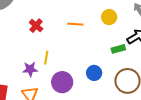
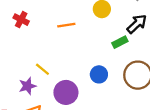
red cross: (36, 26) -> (21, 20), moved
yellow line: (46, 58) -> (42, 69), turned -48

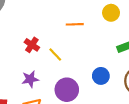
red cross: (21, 20) -> (32, 45), moved
yellow line: (42, 69) -> (55, 54), moved

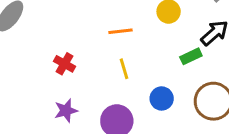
yellow line: (55, 54) -> (124, 69), moved, turned 32

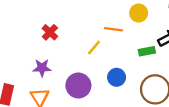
orange line: (120, 31) -> (113, 29), moved
yellow line: (124, 69) -> (94, 48), turned 42

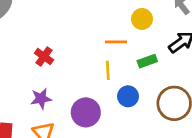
yellow line: (94, 48) -> (108, 70), moved, turned -35
green rectangle: (147, 51) -> (147, 61), moved

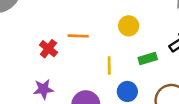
yellow circle: (142, 19) -> (129, 26), moved
orange line: (116, 42) -> (78, 36), moved

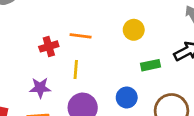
red cross: (48, 49) -> (49, 46), turned 30
yellow line: (109, 65) -> (76, 70), moved

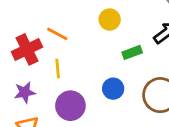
orange line: (81, 36) -> (57, 34), turned 30
red cross: (49, 46) -> (27, 49), size x1.5

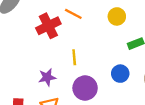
orange line: (57, 34) -> (73, 14), moved
red cross: (27, 49) -> (48, 26), moved

